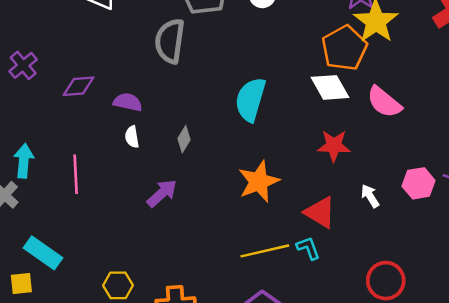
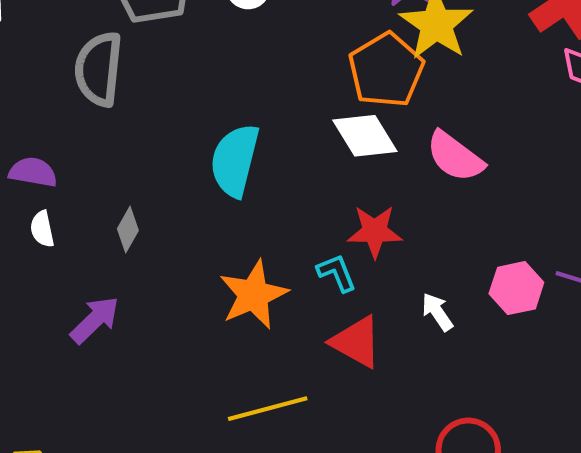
cyan L-shape: (308, 248) -> (337, 273), moved

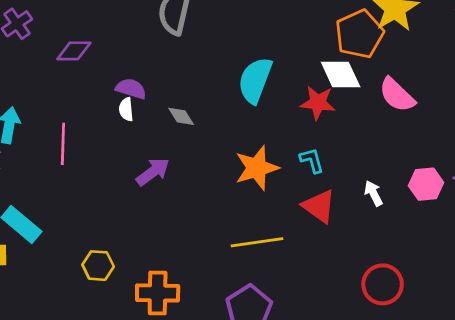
purple semicircle: (33, 172) -> (131, 89), moved
gray diamond: (128, 230) -> (181, 116), turned -68
red star: (375, 231) -> (318, 103), moved

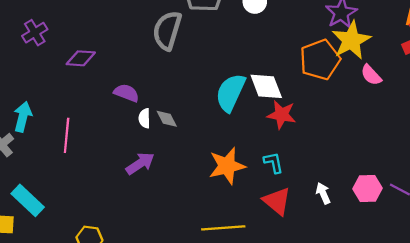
white diamond: (341, 74) -> (266, 86), moved
pink semicircle: (397, 95) -> (371, 75), moved, size x0.7
white semicircle: (126, 109) -> (144, 118), moved

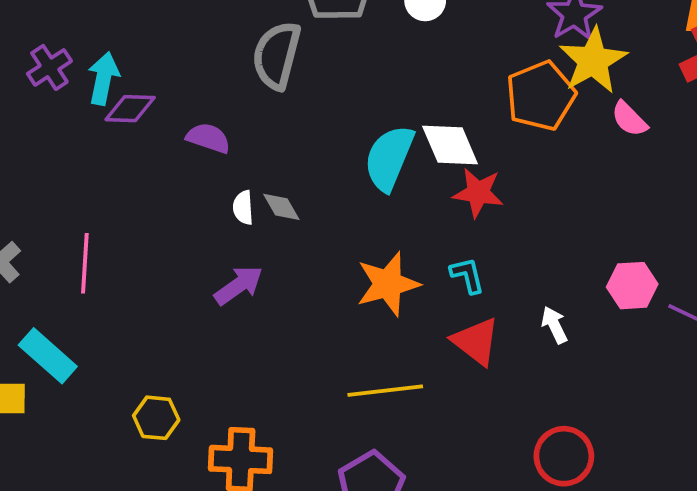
purple semicircle: (126, 93) -> (208, 138), moved
cyan arrow: (23, 117) -> (103, 78), moved
pink line: (67, 135) -> (85, 263), moved
pink hexagon: (368, 189) -> (632, 286), moved

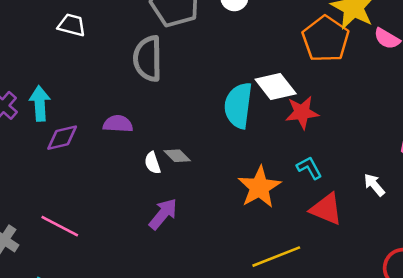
purple diamond: (130, 109) -> (62, 138), moved
pink line: (85, 263) -> (60, 226), turned -51

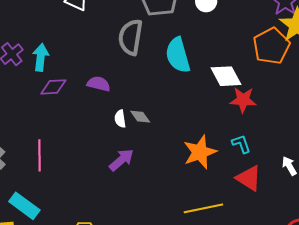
cyan semicircle: (238, 105) -> (178, 55), moved, turned -33
pink line: (60, 226) -> (40, 155), turned 52

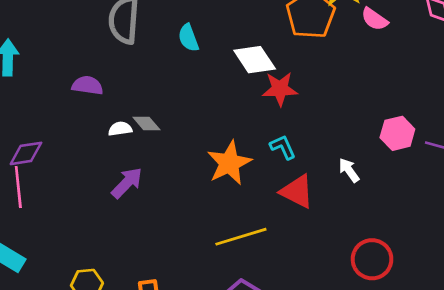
cyan semicircle: (178, 55) -> (188, 38), size x0.6
purple diamond: (53, 87) -> (26, 153), moved
white semicircle: (120, 119) -> (120, 129), turned 96

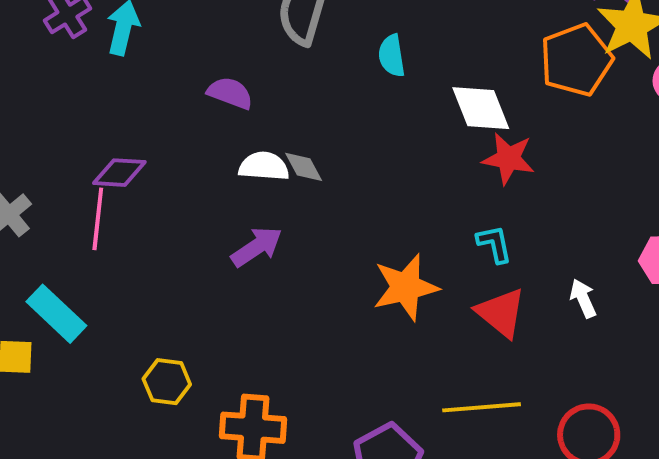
white semicircle: (120, 129) -> (264, 166), size x1.4
orange star: (229, 163) -> (406, 287), moved
yellow line: (241, 237) -> (482, 407), moved

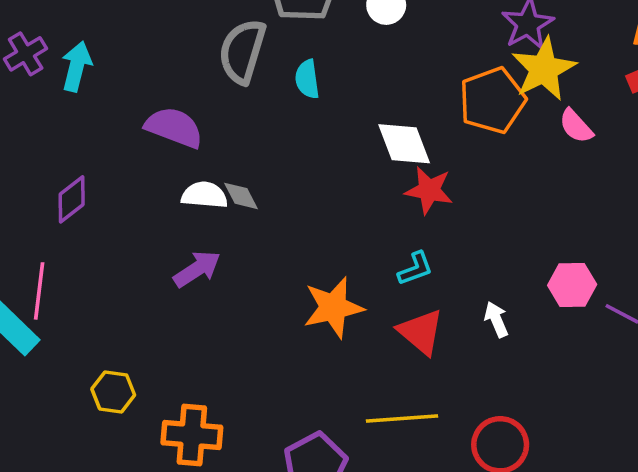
cyan semicircle: (392, 56) -> (307, 79), moved
purple semicircle: (230, 93) -> (174, 127), size x1.4
purple diamond: (119, 173) -> (72, 199), turned -42
pink line: (98, 219) -> (39, 291), moved
cyan L-shape: (494, 244) -> (415, 269), turned 81

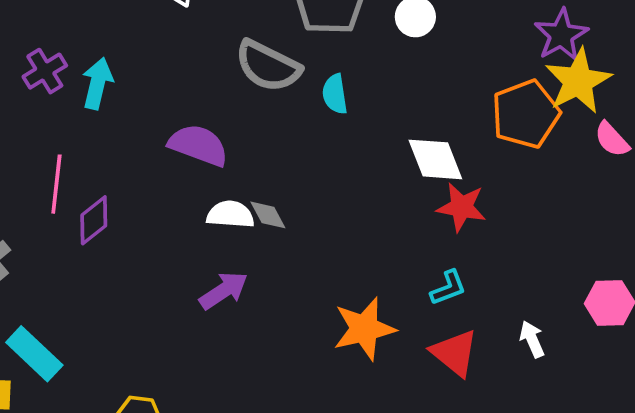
gray semicircle: (242, 51) -> (268, 66), turned -80
pink line: (39, 291) -> (56, 184), moved

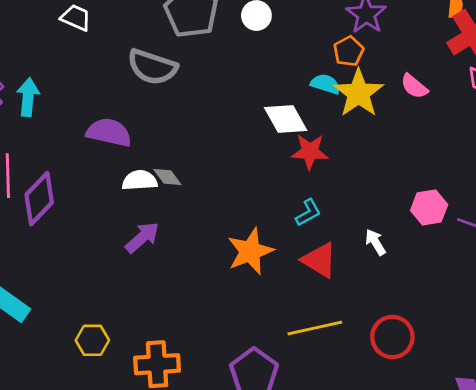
yellow star: (578, 81) -> (359, 93), moved
cyan semicircle: (335, 94) -> (325, 84), moved, turned 124
orange pentagon: (526, 114) -> (349, 51), moved, size x0.6
purple diamond: (94, 220) -> (39, 199), size x1.4

